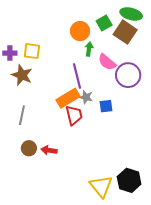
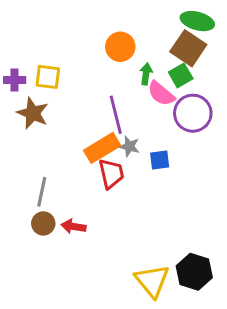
green square: (104, 23) -> (181, 75), moved
green arrow: (89, 49) -> (146, 74), moved
gray line: (22, 115) -> (42, 192), moved

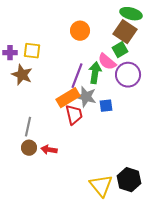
green arrow: (146, 74) -> (95, 73), moved, size x1.5
purple line: (116, 115) -> (77, 76), turned 35
gray star: (129, 146) -> (86, 97), size x1.5

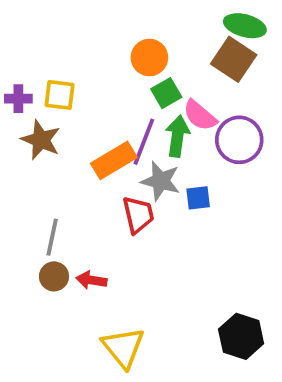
green square: (120, 50) -> (166, 93), moved
orange rectangle: (68, 98) -> (114, 160), moved
yellow triangle: (101, 186) -> (123, 348), moved

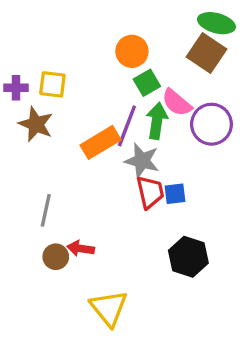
blue square: (198, 198) -> (175, 194), moved
red trapezoid: (138, 215) -> (150, 192), moved
brown circle: (54, 276) -> (56, 257), moved
black hexagon: (241, 336) -> (188, 257), moved

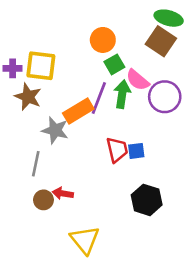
yellow square: (52, 84) -> (41, 66), size x1.4
gray star: (142, 161) -> (55, 130), moved

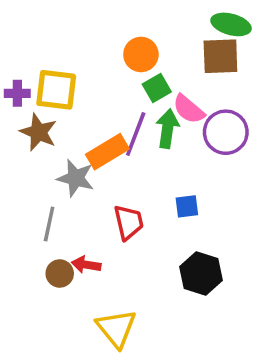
brown square: (161, 41) -> (220, 56), turned -36
red trapezoid: (117, 150) -> (129, 222), moved

